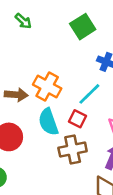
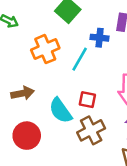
orange cross: (47, 87) -> (45, 49), moved, turned -36
cyan line: (89, 94) -> (80, 59), moved

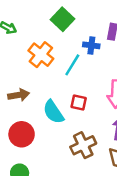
orange cross: (45, 49) -> (41, 55), turned -30
brown cross: (91, 130) -> (83, 145), moved

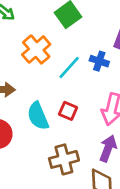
blue cross: (91, 45) -> (99, 61), moved

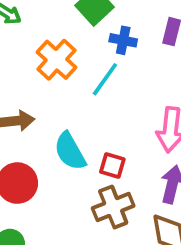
blue cross: (99, 61) -> (123, 40), moved
red square: (68, 111) -> (112, 166), moved

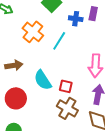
blue cross: (123, 40) -> (76, 19), moved
brown cross: (113, 207) -> (67, 108), turned -35

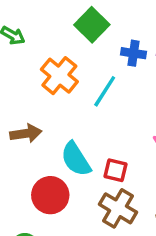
red circle: (16, 98) -> (50, 195), moved

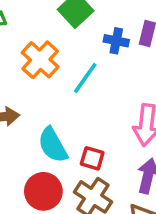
red circle: (50, 195) -> (43, 191), moved

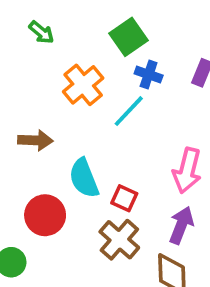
blue cross: (116, 41) -> (149, 74), moved
red circle: (43, 191) -> (45, 215), moved

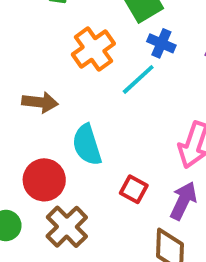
red square: (124, 198) -> (134, 189), moved
brown cross: (119, 240) -> (67, 227), moved

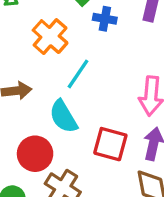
cyan line: (138, 79) -> (78, 74), moved
red square: (134, 189) -> (110, 144), size x1.5

